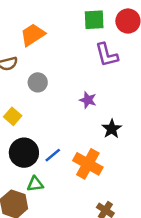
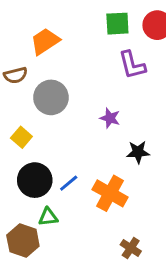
gray circle: (38, 82) -> (51, 97), size x1.5
black star: (112, 129) -> (138, 152), turned 30

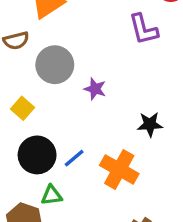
purple star: (110, 118) -> (95, 89), moved

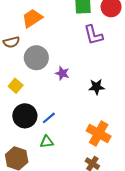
black star: (150, 124) -> (97, 87), moved
orange cross: (119, 169) -> (99, 133), moved
green triangle: (52, 195) -> (47, 142), moved

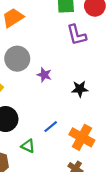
blue line: (49, 118) -> (51, 127), moved
green triangle: (47, 142) -> (28, 146), turned 32

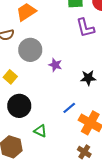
blue line: (51, 127) -> (69, 108), moved

